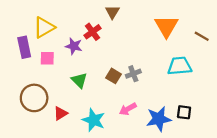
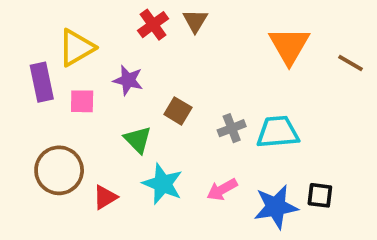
red cross: (93, 32) -> (153, 25), moved
cyan trapezoid: (180, 66) -> (278, 132), moved
brown square: (113, 76) -> (178, 111), moved
cyan star: (94, 120) -> (163, 184), moved

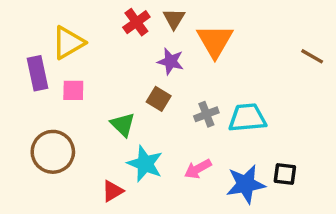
orange triangle: (289, 46) -> (215, 41), moved
purple star: (128, 80) -> (171, 61), moved
red triangle: (105, 197) -> (113, 191), moved

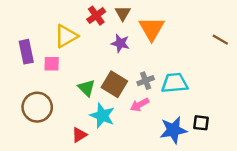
yellow triangle: (68, 43) -> (66, 36), moved
brown square: (159, 99) -> (114, 84), moved, size x1.5
pink arrow: (198, 169) -> (140, 105), moved

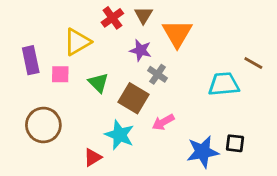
brown line: (220, 40) -> (253, 63), moved
gray cross: (146, 81) -> (158, 74), moved, turned -35
cyan trapezoid: (175, 83) -> (224, 84), moved
green triangle: (87, 88) -> (98, 83), moved

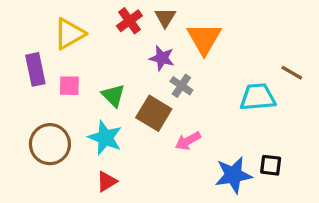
yellow triangle: (77, 42) -> (69, 34), moved
cyan star: (119, 135) -> (105, 138), moved

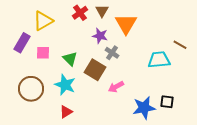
purple rectangle: (35, 69) -> (22, 43), turned 42

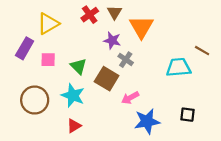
blue star: (144, 108) -> (147, 121), moved

